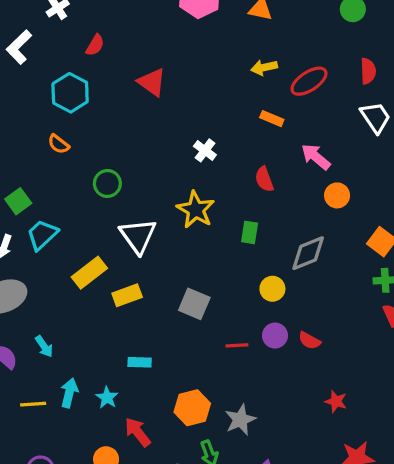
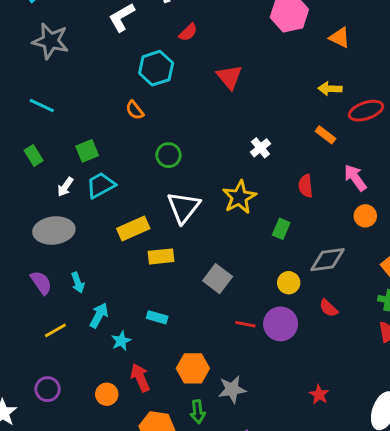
purple circle: (275, 336) -> (281, 324), size x1.5
red semicircle: (309, 341) -> (329, 308), moved
cyan arrow: (69, 393) -> (99, 315), moved
yellow line: (33, 404) -> (55, 330), turned -40

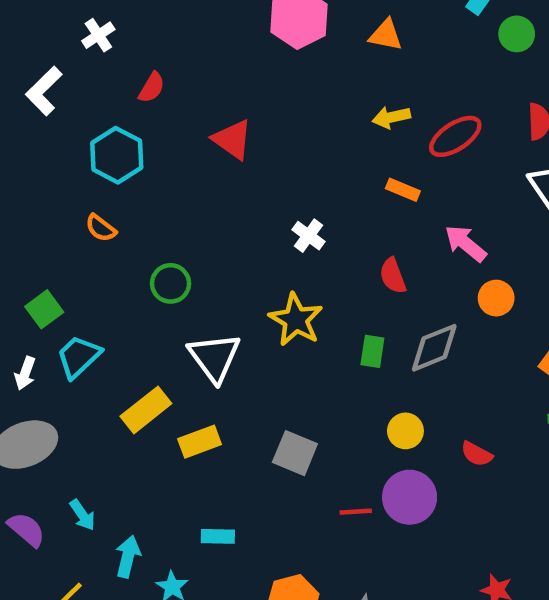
gray diamond: (327, 260) -> (434, 348), moved

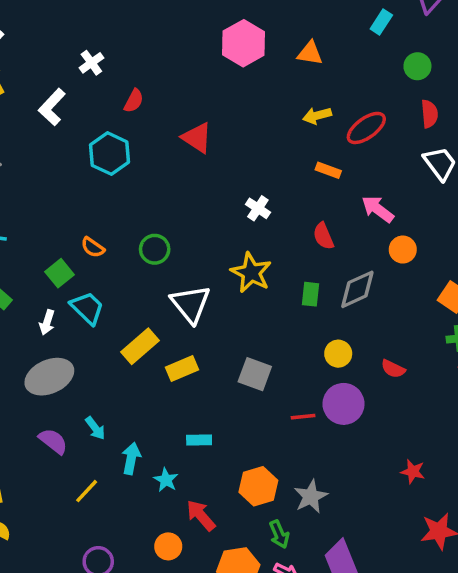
green circle: (517, 34) -> (417, 66), moved
orange semicircle: (101, 228) -> (93, 247), moved
cyan trapezoid: (79, 357) -> (87, 308), turned 90

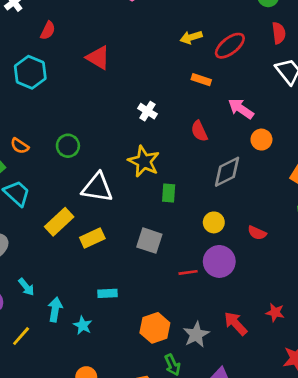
green rectangle: (310, 294) -> (169, 193), moved
white triangle: (190, 304) -> (97, 188), turned -40
red arrow: (201, 515) -> (236, 323), moved

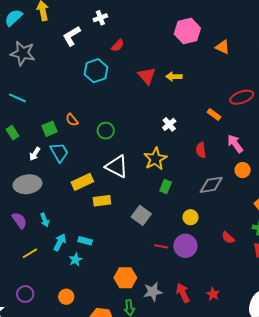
yellow arrow: (191, 37) -> (174, 77), moved
red semicircle: (257, 233) -> (228, 238), moved
cyan rectangle: (107, 293) -> (85, 241), moved

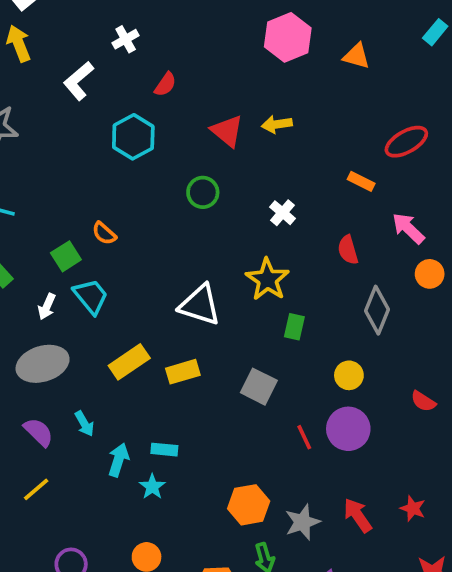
green circle: (106, 131) -> (203, 192), moved
yellow rectangle: (82, 182) -> (129, 362), moved
gray diamond: (211, 185) -> (377, 310), turned -50
red line: (161, 246) -> (304, 437), turned 64
yellow line: (30, 253) -> (36, 489), moved

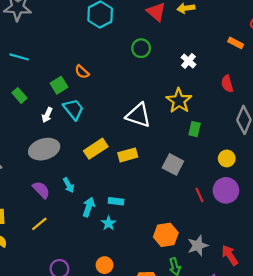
red arrow: (358, 515) -> (230, 255), moved

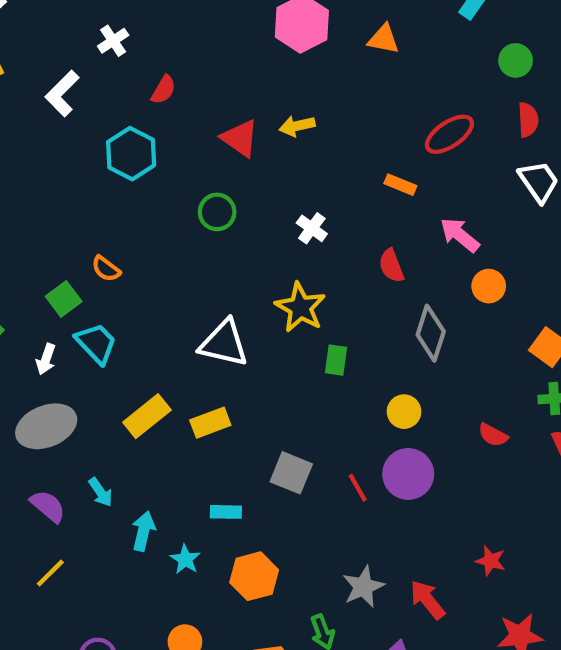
gray square: (173, 164) -> (291, 473), moved
cyan rectangle: (116, 201) -> (226, 512), moved
orange hexagon: (166, 235) -> (254, 576), moved

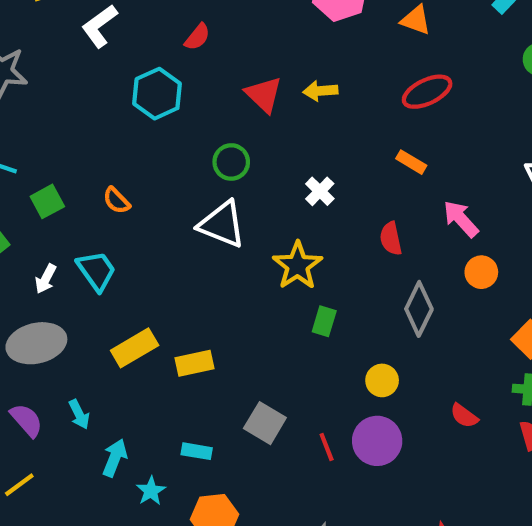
red ellipse: (449, 134) -> (427, 92), moved
green square: (64, 299) -> (47, 201), moved
white triangle: (224, 343) -> (222, 224), moved

